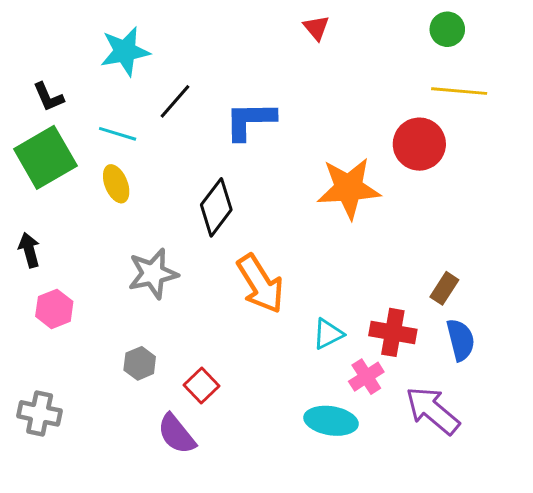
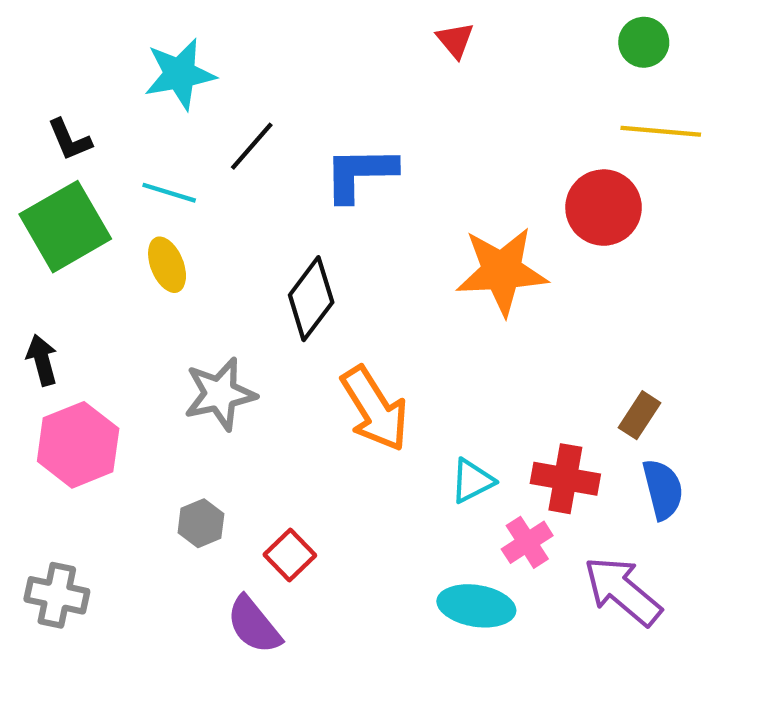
pink hexagon: (54, 309) -> (78, 445), size x1.5

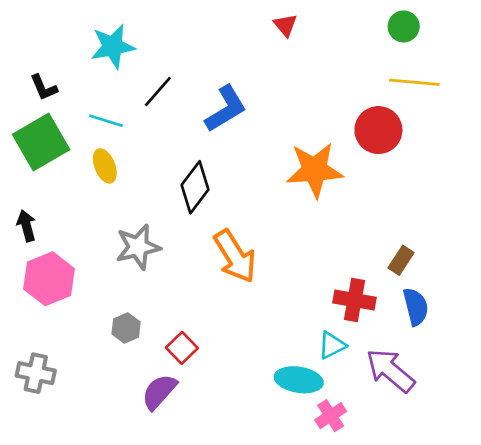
blue L-shape: (360, 174) -> (226, 109), turned 150
cyan triangle: (472, 481) -> (332, 345), moved
pink cross: (527, 542) -> (331, 416), moved
purple semicircle: (254, 625) -> (159, 392), turned 81

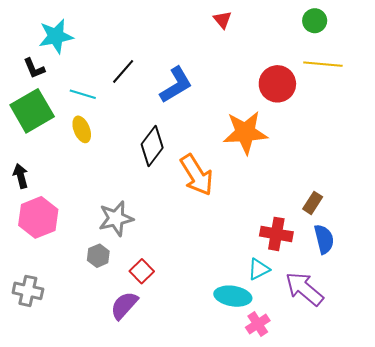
cyan star: (113, 46) -> (56, 36), moved
red circle: (378, 130) -> (277, 84), moved
gray star: (138, 247) -> (116, 218), moved
orange arrow: (235, 256) -> (197, 175), moved

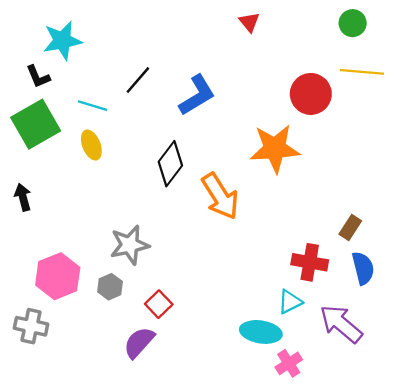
pink hexagon: (38, 217) -> (58, 276), moved

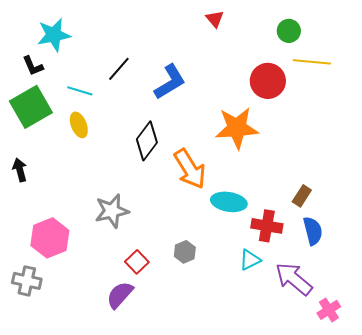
green circle: (353, 23) -> (289, 31), moved
gray hexagon: (110, 287) -> (185, 252), moved
cyan ellipse: (261, 332) -> (229, 202), moved
pink cross: (289, 363) -> (329, 310), moved

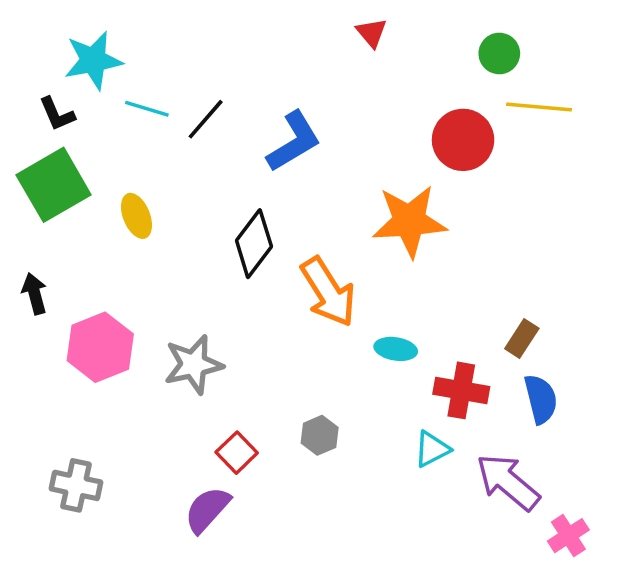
cyan line: (80, 91) -> (147, 109), moved
cyan ellipse: (229, 202) -> (396, 349), size x0.7
pink hexagon: (50, 238) -> (100, 347), moved
gray cross: (27, 281) -> (76, 485), moved

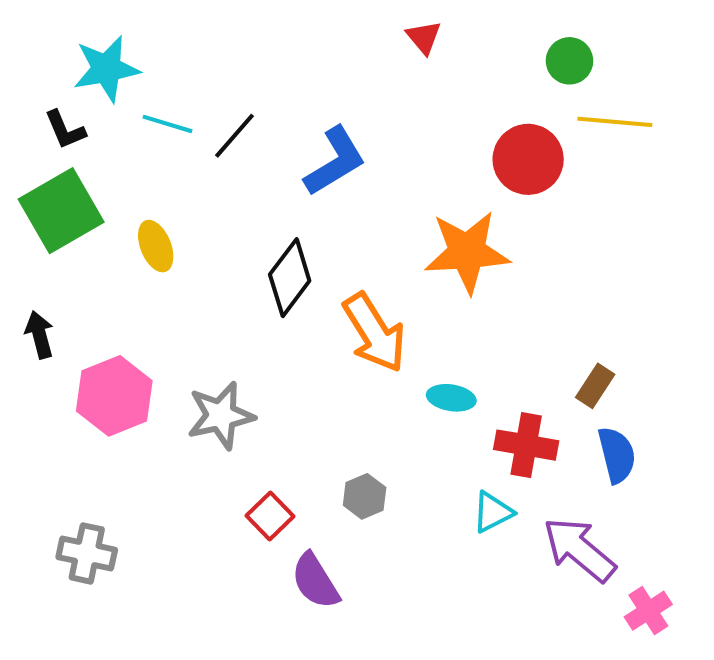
purple semicircle: (207, 510) -> (315, 581), moved, turned -74

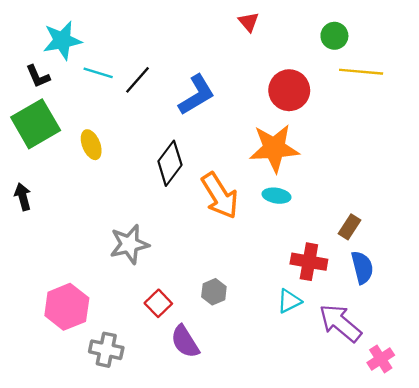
red circle: (528, 159) -> (289, 90), moved
pink hexagon: (114, 396) -> (67, 307), moved
cyan ellipse: (451, 398) -> (276, 196), moved
gray cross: (87, 553) -> (106, 350), moved

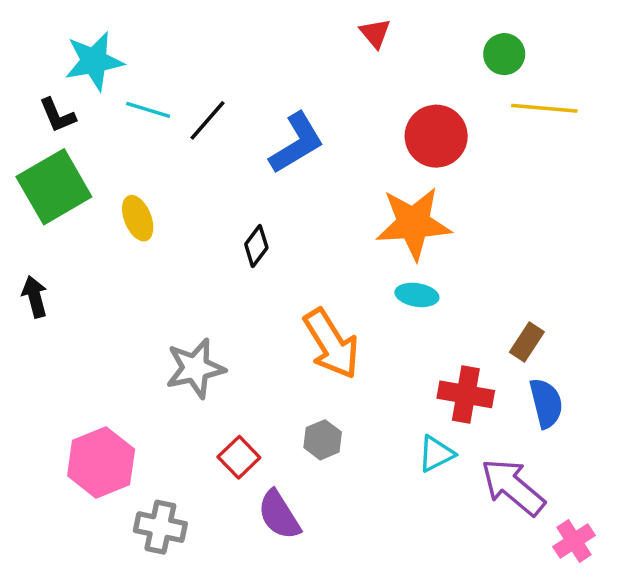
black diamond: (170, 163) -> (256, 246), size x0.6
orange arrow: (220, 196) -> (331, 344), moved

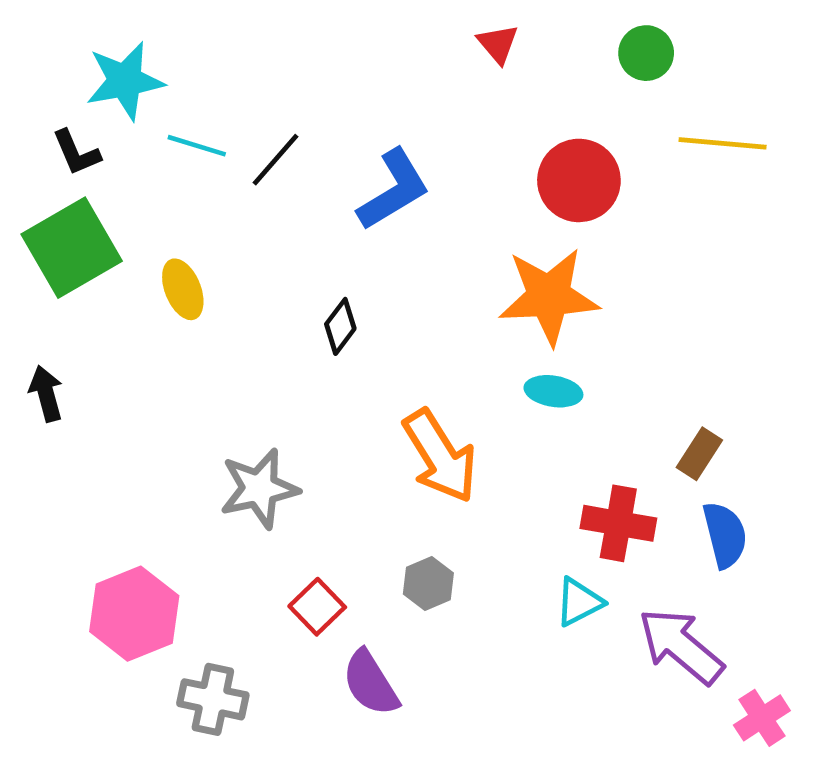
green circle: (504, 54) -> (646, 53), moved

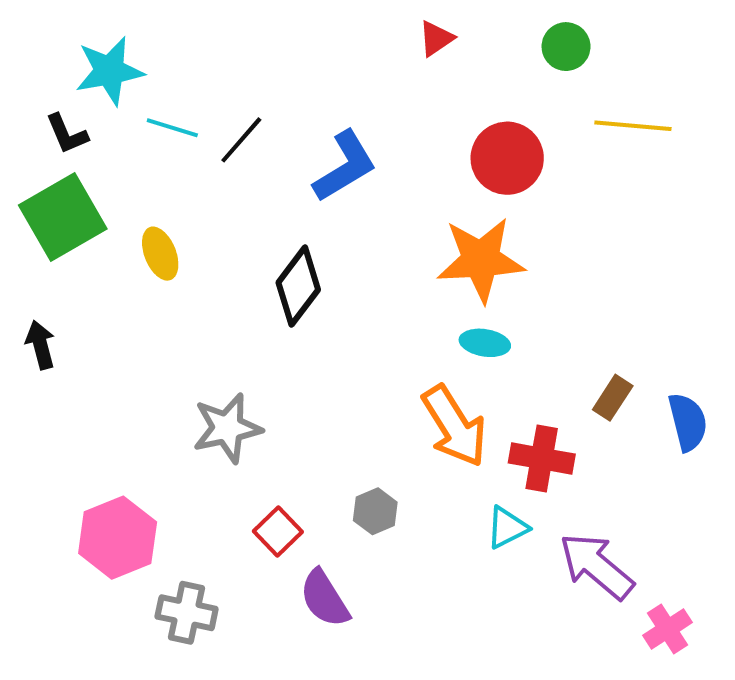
red triangle: (498, 44) -> (436, 38), turned 36
black diamond: (340, 326) -> (298, 286), size x1.6
orange arrow: (440, 456) -> (454, 426), moved
blue semicircle: (725, 535) -> (688, 422), moved

